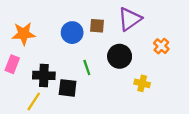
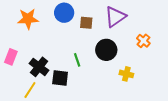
blue circle: (72, 33) -> (64, 13), moved
orange star: (24, 34) -> (28, 19), moved
black cross: (44, 75) -> (39, 67), turned 36

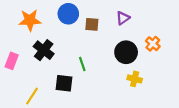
purple triangle: (115, 17) -> (123, 18), size x0.6
black circle: (106, 50) -> (126, 52), moved
black cross: (39, 67) -> (44, 50), moved

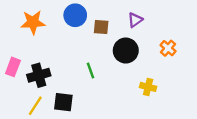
black cross: (44, 50) -> (39, 75), moved, turned 36
black circle: (126, 52) -> (126, 51), moved
black square: (64, 83) -> (63, 102), moved

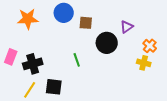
purple triangle: (135, 20) -> (127, 27), moved
orange cross: (168, 48) -> (150, 46), moved
yellow cross: (148, 87) -> (144, 63), moved

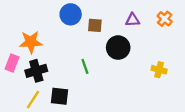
orange star: (28, 19) -> (31, 42), moved
purple triangle: (127, 27) -> (133, 20), moved, turned 32
orange cross: (150, 46) -> (165, 19), moved

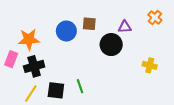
blue circle: (71, 14) -> (66, 31), moved
purple triangle: (133, 20) -> (125, 27), moved
green line: (85, 66) -> (80, 86), moved

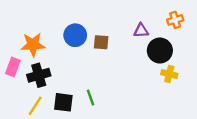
orange cross: (155, 17) -> (175, 20), turned 32
brown square: (89, 24) -> (101, 42), moved
black circle: (111, 45) -> (160, 51), moved

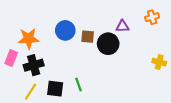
black circle: (160, 51) -> (108, 44), moved
yellow cross: (169, 74) -> (159, 62), moved

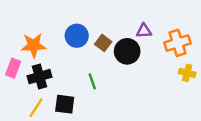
orange cross: (152, 17) -> (178, 43), moved, size x1.5
brown square: (88, 37) -> (103, 43), turned 32
green line: (79, 85) -> (92, 81), moved

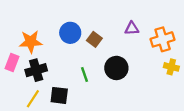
black circle: (127, 51) -> (116, 68), moved

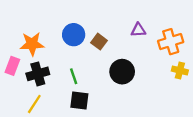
green line: (85, 75) -> (74, 76), moved
black square: (59, 95) -> (79, 101), moved

